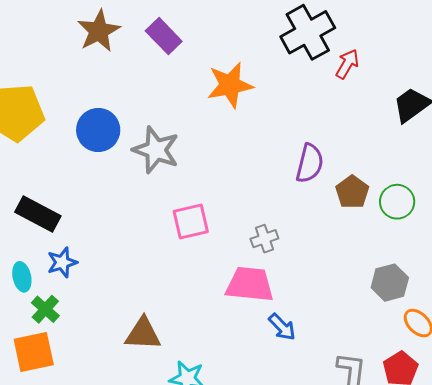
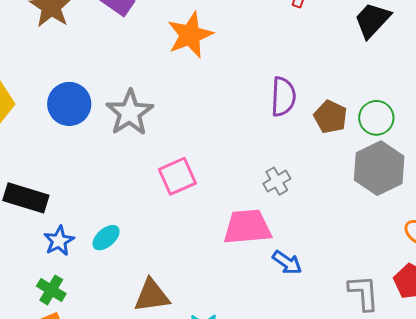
gray star: (156, 150) -> (130, 113), turned 30
gray cross: (264, 239) -> (277, 181), moved
cyan ellipse: (22, 277) -> (106, 238), moved, turned 72
gray hexagon: (390, 283) -> (379, 168), moved, size x1.4

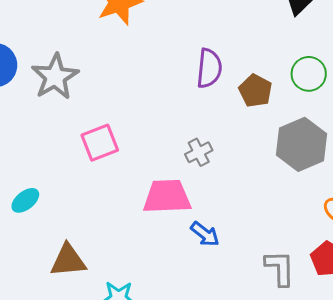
green circle: (376, 118) -> (309, 74), moved

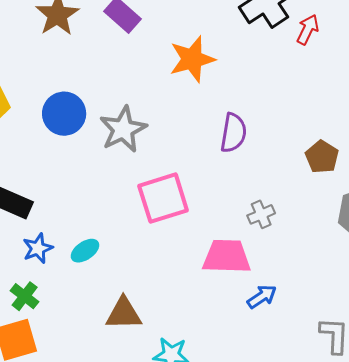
purple semicircle: (209, 68) -> (233, 133), moved
pink square: (100, 143) -> (163, 198), size x1.4
blue arrow: (205, 234) -> (262, 297), turned -76

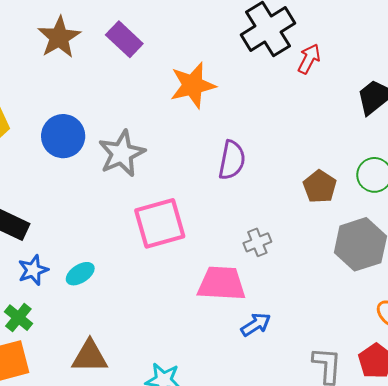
brown triangle: (124, 314) -> (90, 356), moved

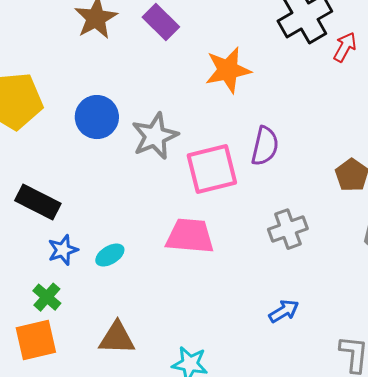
pink square: (160, 223) -> (212, 169), moved
gray cross: (257, 242) -> (288, 229), size x1.4
pink trapezoid: (222, 283) -> (190, 236), moved

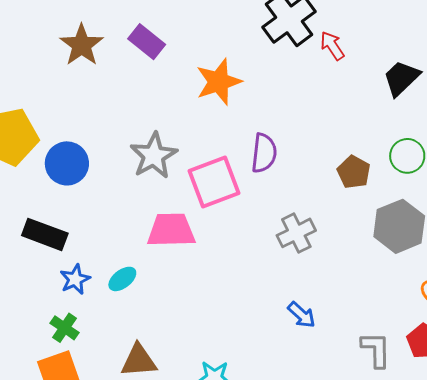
red arrow: (345, 47) -> (332, 46), turned -56
blue circle: (97, 117) -> (67, 163), moved
pink trapezoid: (190, 236) -> (171, 230), moved
blue arrow: (284, 311) -> (302, 315), turned 80

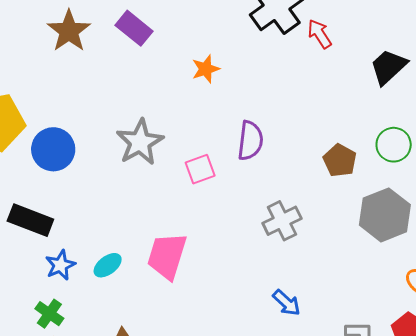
orange star: (219, 82) -> (206, 69), size x0.6
pink square: (214, 182) -> (200, 169), size x0.6
pink trapezoid: (171, 230) -> (167, 256), moved, turned -72

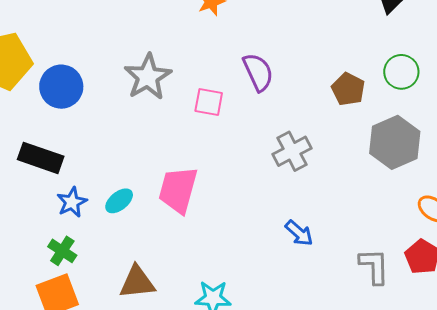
purple semicircle: (250, 141) -> (258, 72), turned -30
pink square: (200, 169) -> (209, 102), turned 32

